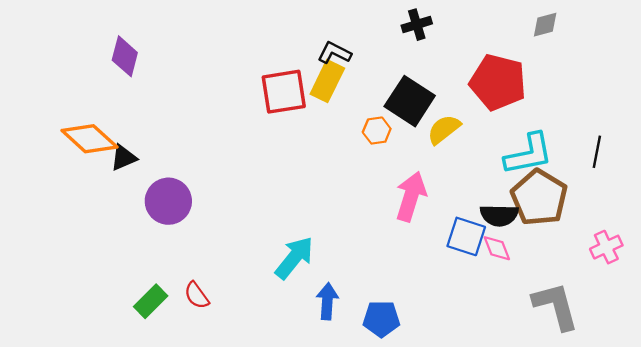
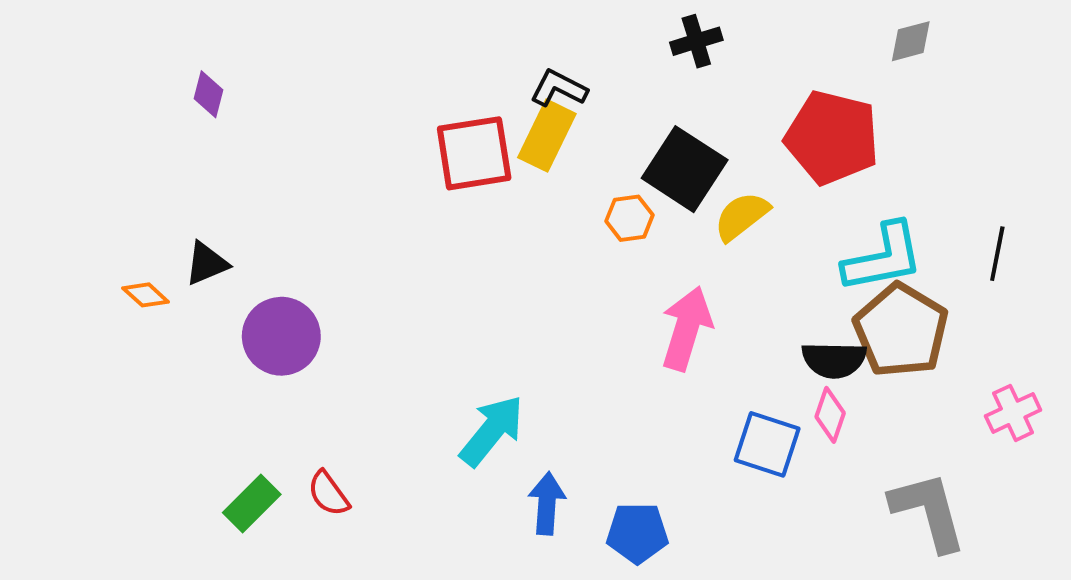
purple diamond: (125, 56) -> (209, 94), size x0.7
orange diamond: (89, 139) -> (146, 295), moved, size x0.5
blue square: (466, 236) -> (767, 444), moved
pink diamond: (497, 248) -> (830, 415), turned 40

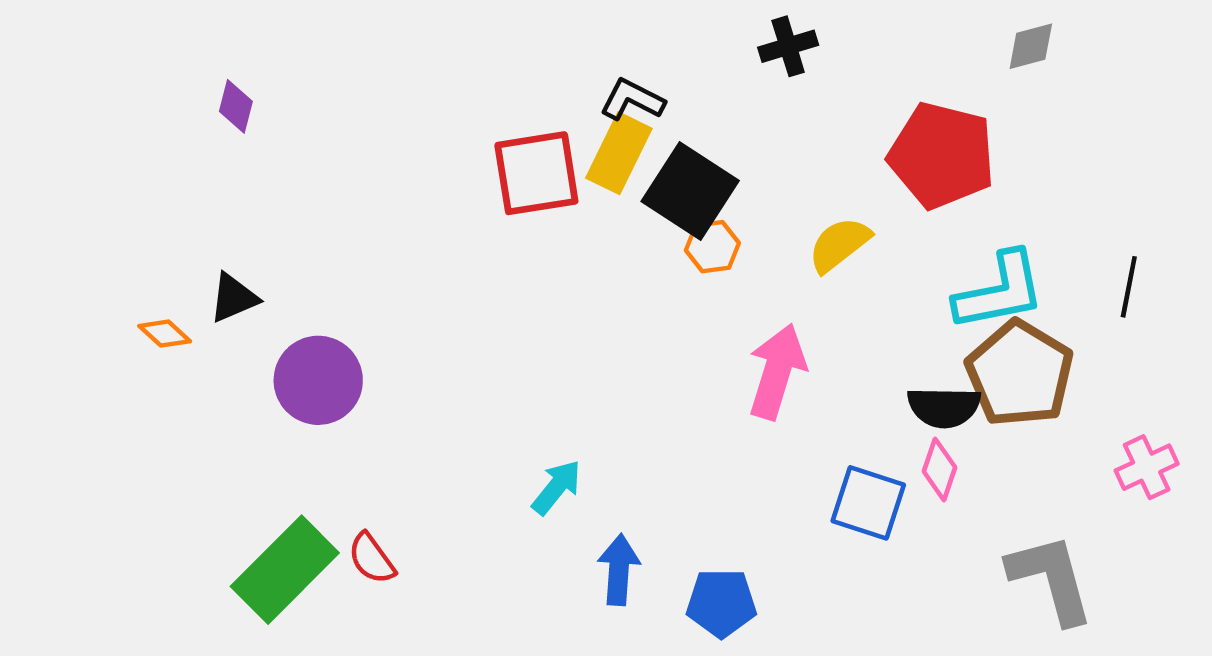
black square: (685, 169) -> (690, 191), moved
cyan arrow: (492, 431) -> (556, 487), size x0.7
green rectangle: (252, 503) -> (285, 570), size x1.6

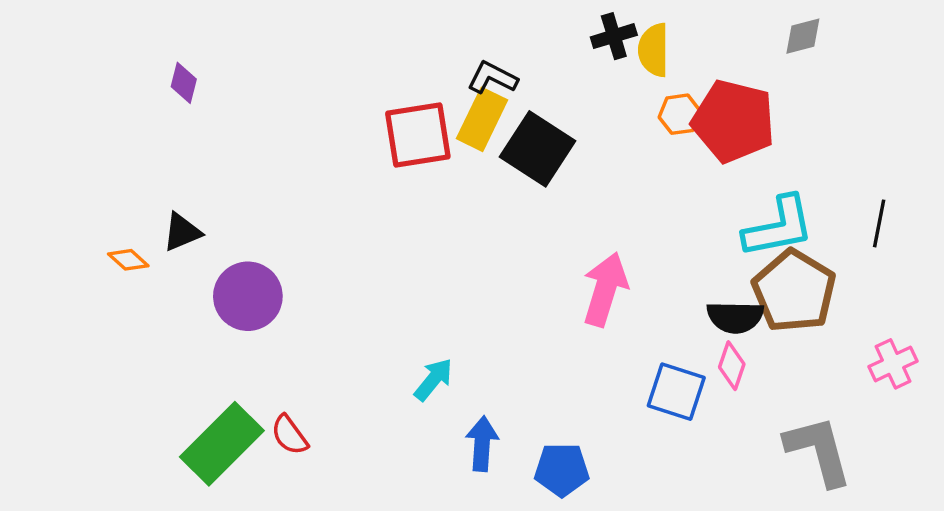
yellow semicircle: (839, 244) -> (654, 50), moved, turned -52
orange hexagon: (712, 247) -> (680, 114), moved

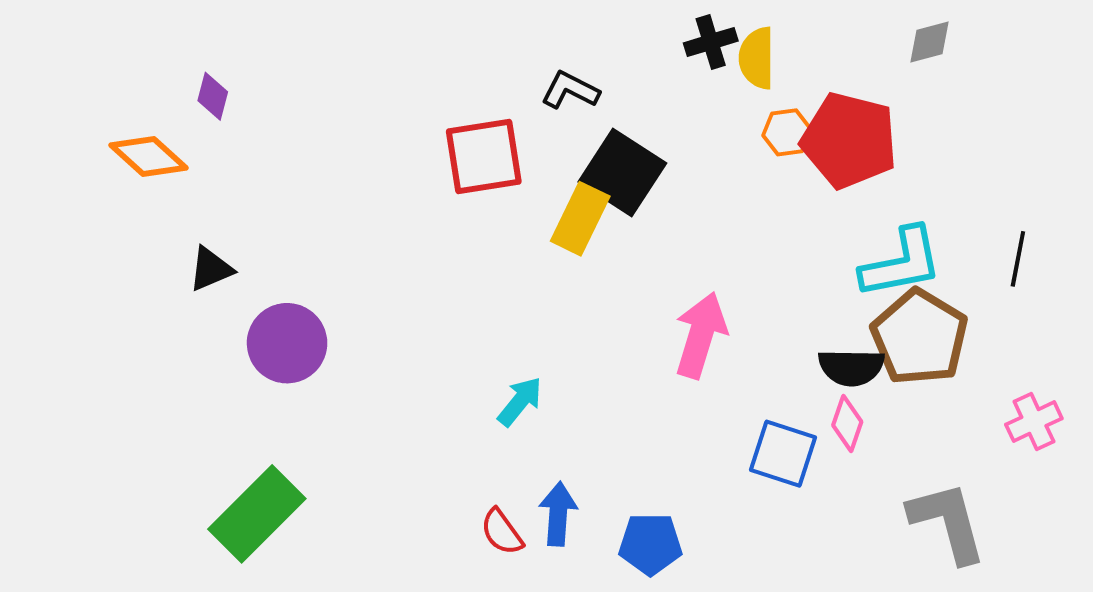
yellow rectangle: (482, 119) -> (580, 219), moved
orange diamond: (128, 260) -> (148, 156), moved, size x1.6
cyan arrow: (433, 380) -> (520, 401), moved
red semicircle: (289, 435) -> (502, 532), moved

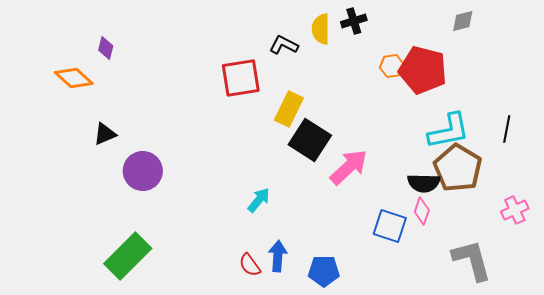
yellow semicircle: (757, 58) -> (321, 29), moved
black square: (622, 173) -> (310, 140), moved
pink arrow: (701, 335) -> (349, 167), turned 30

